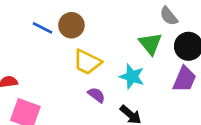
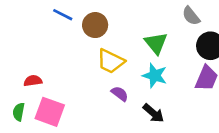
blue line: (43, 28) -> (63, 15), moved
green triangle: (150, 44) -> (156, 43), moved

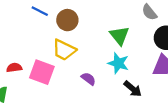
yellow trapezoid: (111, 61) -> (64, 50), moved
pink square: (50, 112) -> (42, 72), moved
black arrow: (153, 113) -> (133, 89), moved

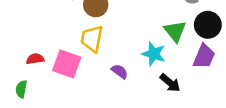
green triangle: (119, 36) -> (175, 31), moved
yellow trapezoid: (64, 50) -> (92, 39), turned 75

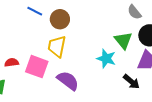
purple semicircle: (120, 71) -> (68, 81), moved, size x1.6
black arrow: (170, 83) -> (131, 82), moved

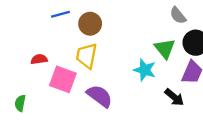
blue line: (35, 11) -> (60, 14), turned -42
red semicircle: (12, 63) -> (39, 59), moved

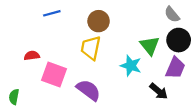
gray semicircle: (178, 15) -> (172, 14), moved
brown circle: (90, 24) -> (99, 21), moved
yellow trapezoid: (87, 56) -> (91, 48), moved

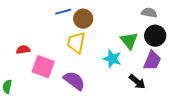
blue line: (52, 13) -> (63, 12), moved
gray semicircle: (172, 14) -> (149, 13), turned 140

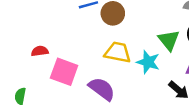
yellow trapezoid: (76, 43) -> (118, 52), moved, turned 90

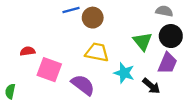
cyan star: (148, 62) -> (124, 73), moved

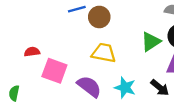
green triangle: (143, 41) -> (151, 42), turned 36
cyan star: (124, 73) -> (125, 88), moved

